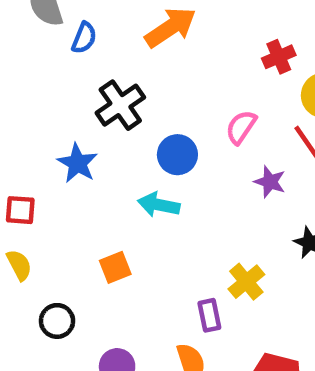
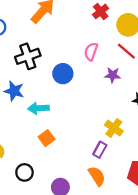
black cross: (120, 105) -> (28, 56), turned 30
cyan arrow: (159, 205) -> (38, 108), moved
purple rectangle: (209, 315) -> (100, 150), turned 56

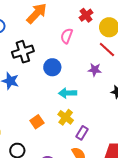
pink semicircle: (91, 52) -> (67, 36), moved
cyan arrow: (38, 108) -> (68, 93), moved
yellow cross: (114, 128) -> (66, 117), moved

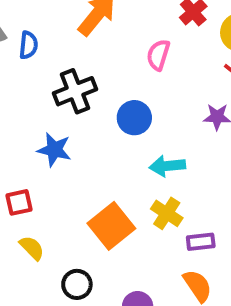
orange square: (37, 122) -> (111, 226), size x1.6
purple rectangle: (82, 133) -> (201, 242), turned 56

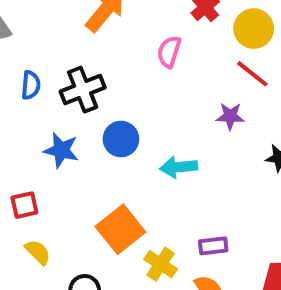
blue semicircle: (28, 45) -> (31, 85), moved
blue circle: (134, 118) -> (121, 139), moved
yellow cross: (167, 213) -> (161, 264), moved

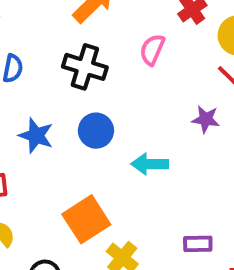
black cross: (83, 90) -> (85, 67), moved, turned 33
purple rectangle: (213, 246) -> (198, 244), moved

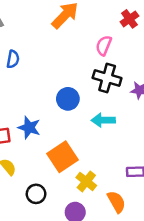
black cross: (85, 67) -> (107, 78), moved
blue star: (36, 136) -> (29, 128), moved

